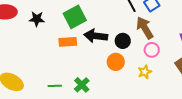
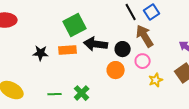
black star: (37, 19) -> (41, 53), moved
pink circle: (152, 50) -> (143, 61), moved
yellow star: (145, 72) -> (156, 80), moved

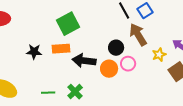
black arrow: (96, 44) -> (84, 61), moved
pink circle: (143, 61) -> (128, 64), moved
yellow star: (156, 80) -> (159, 55), moved

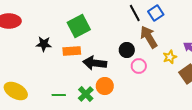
black star: (34, 52) -> (44, 44), moved
orange circle: (109, 69) -> (105, 86), moved

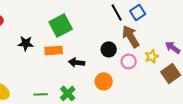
black arrow: (95, 63) -> (77, 62), size x0.7
pink circle: (139, 66) -> (129, 61), moved
orange circle: (105, 86) -> (104, 81), moved

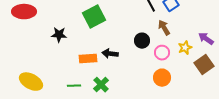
brown arrow: (131, 36) -> (164, 28), size x0.7
orange rectangle: (54, 50) -> (88, 59), moved
orange circle: (104, 81) -> (162, 78), moved

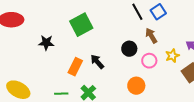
black arrow: (110, 54) -> (97, 62), turned 42
orange rectangle: (88, 59) -> (75, 67), turned -60
orange circle: (162, 78) -> (136, 86), moved

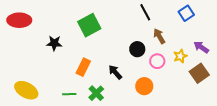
blue square: (158, 12) -> (186, 13), moved
black arrow: (97, 62) -> (115, 72), moved

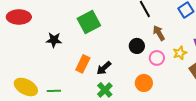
black arrow: (115, 72) -> (104, 68), moved, turned -91
green cross: (96, 93) -> (105, 90), moved
green line: (69, 94) -> (54, 91), moved

